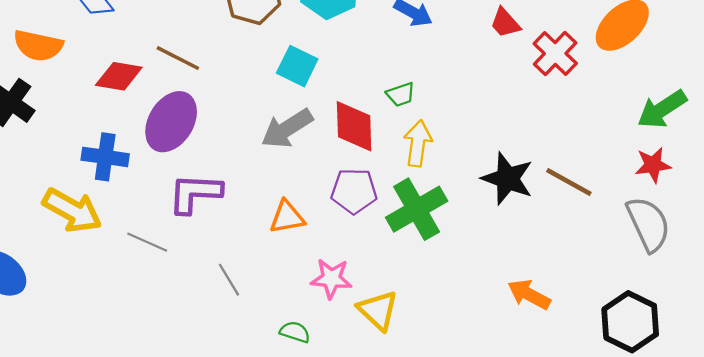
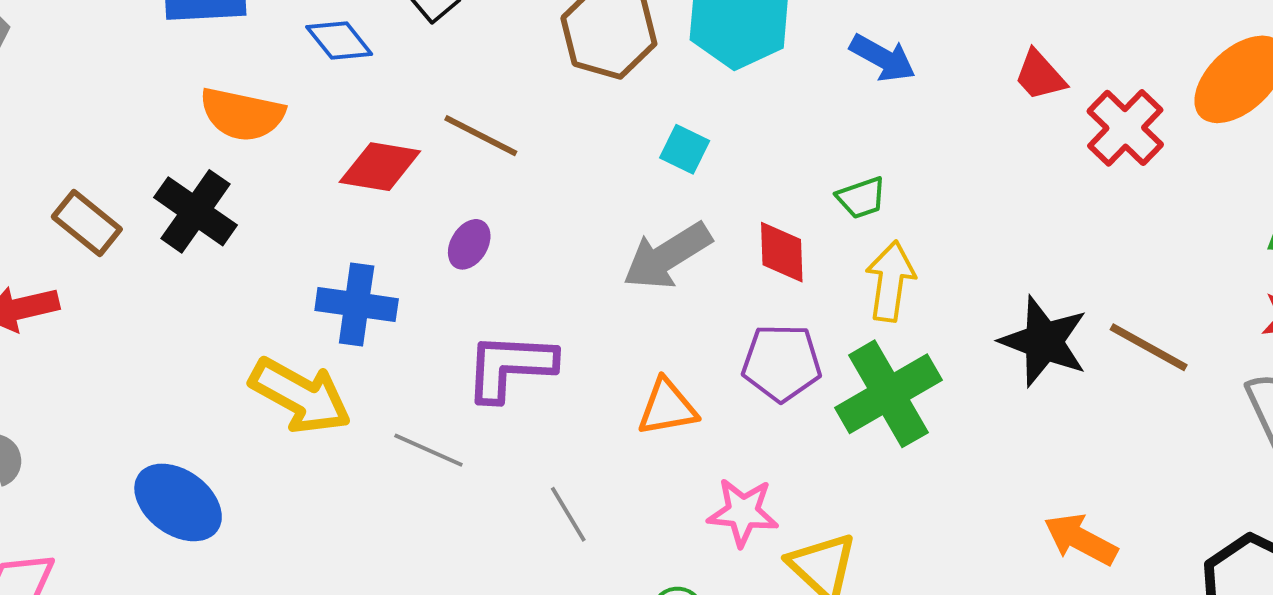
cyan square: (297, 66) -> (685, 149), size x0.7
purple ellipse: (171, 122) -> (469, 244), size x0.5
red diamond: (354, 126) -> (782, 252), size x0.7

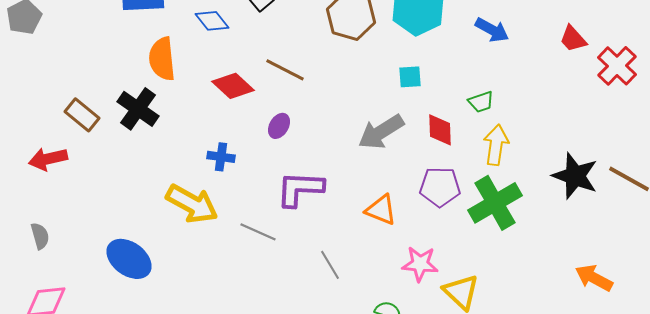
orange semicircle: (242, 114) -> (162, 59), turned 72
cyan square: (685, 149) -> (410, 77), moved, turned -30
red diamond: (380, 167) -> (233, 86), turned 33
blue cross: (357, 305) -> (221, 157), size x0.7
orange triangle: (667, 407) -> (381, 210), turned 32

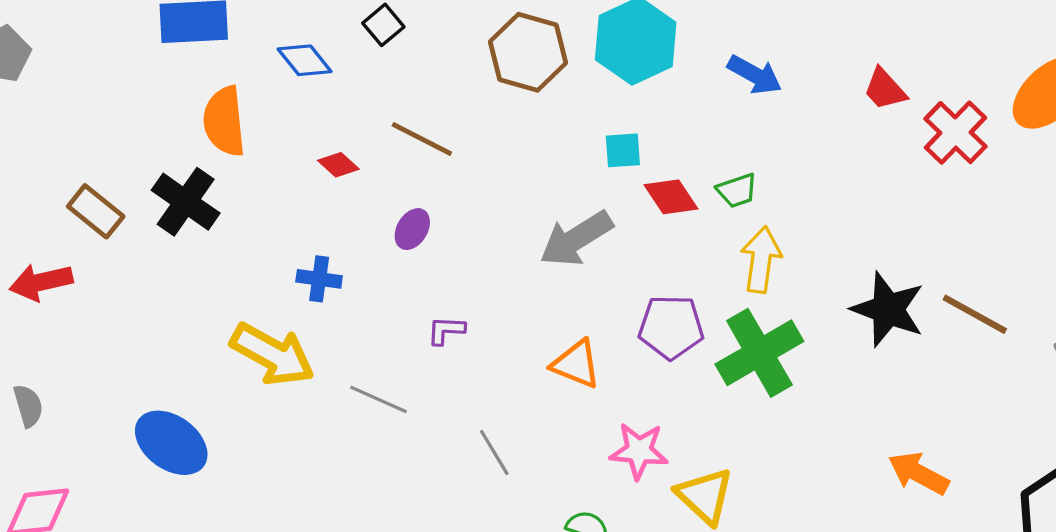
red diamond: (233, 86) -> (338, 165), size x0.6
red diamond: (440, 130) -> (671, 197), moved, turned -32
purple L-shape: (300, 189) -> (446, 330), size x0.5

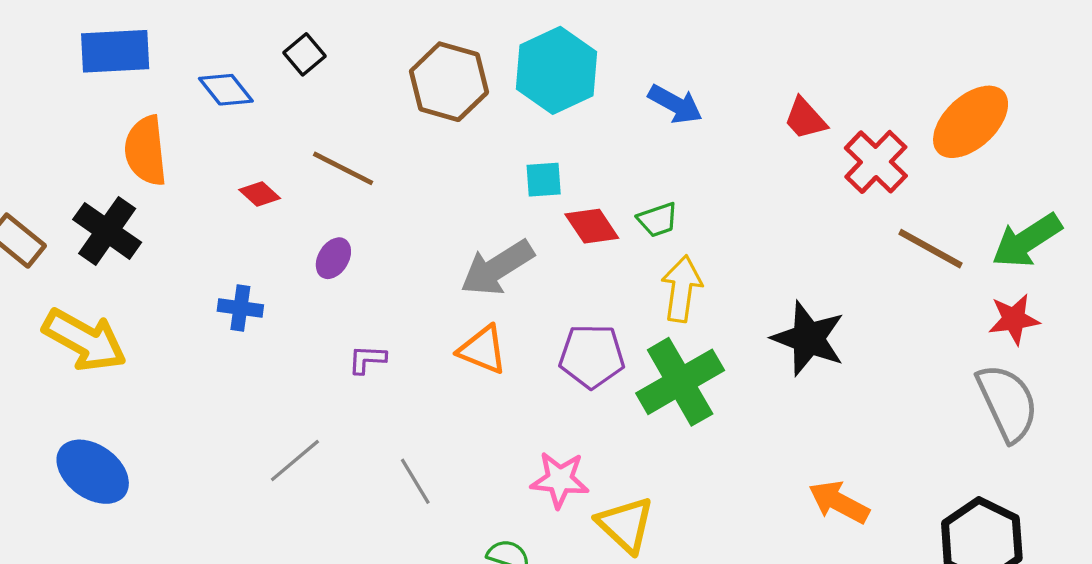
brown line: (975, 314) -> (930, 249), moved
yellow arrow: (272, 354) -> (85, 340), moved
orange triangle: (576, 364) -> (483, 350), moved
gray line: (379, 399) -> (295, 460), moved, turned -64

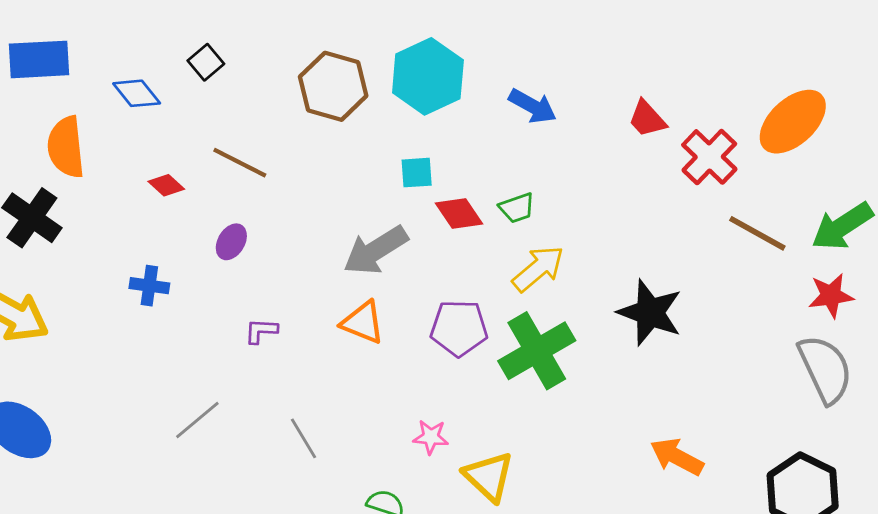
yellow arrow: (682, 289) -> (538, 269), turned 42
pink star: (560, 480) -> (431, 437), size x0.7

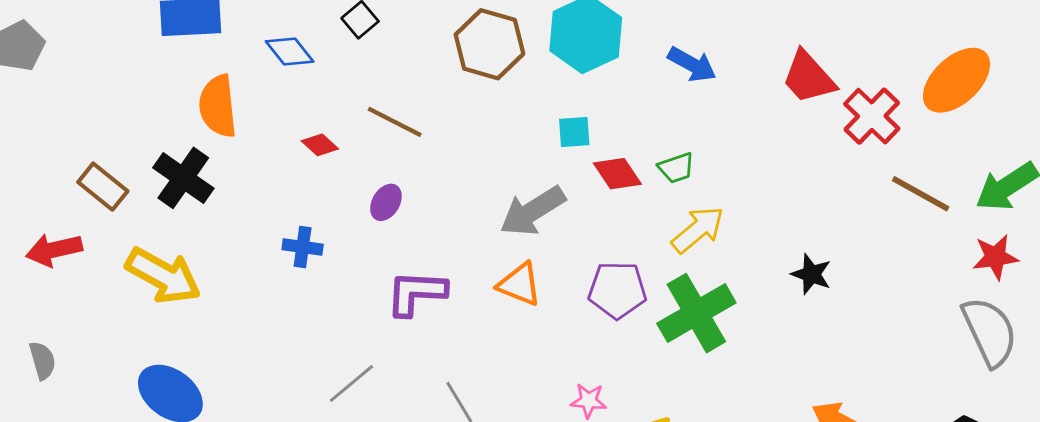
red trapezoid: (647, 119) -> (809, 77), size x1.4
black star: (650, 313) -> (811, 274), size x0.6
purple L-shape: (261, 331) -> (416, 293), size x1.8

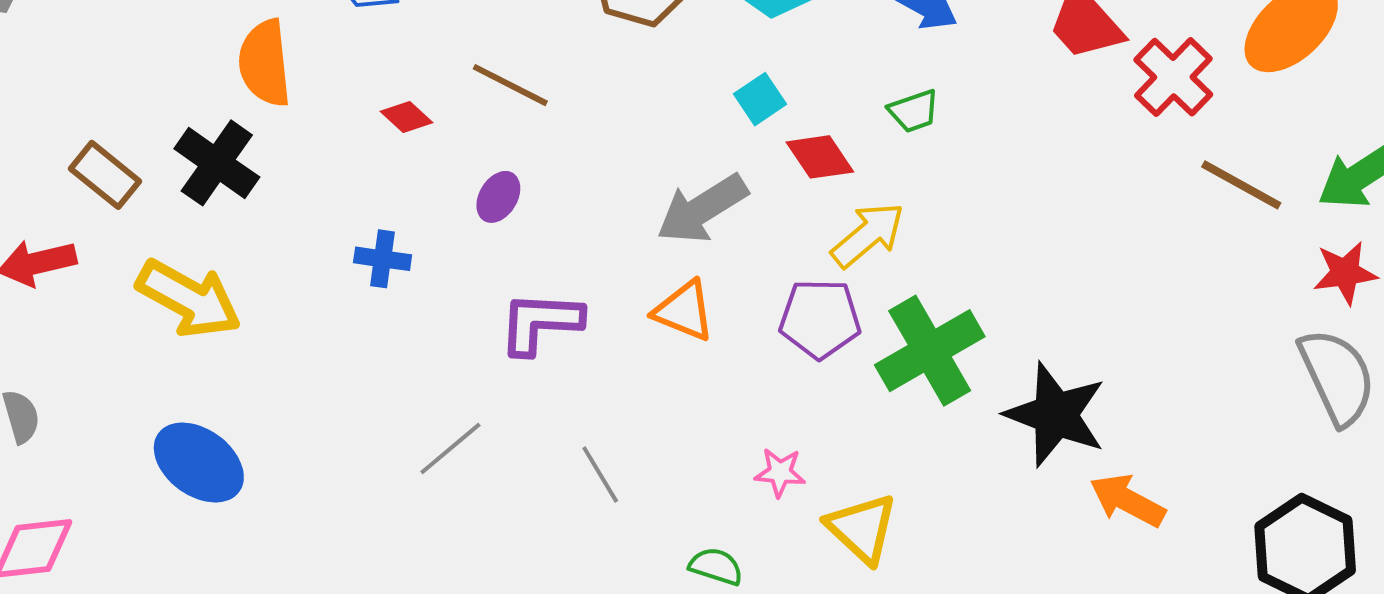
cyan square: (574, 132) -> (760, 99), turned -30
green trapezoid: (676, 168) -> (914, 111), moved
yellow arrow: (698, 230) -> (868, 235), moved
black star: (811, 274) -> (1056, 415), moved, size x1.8

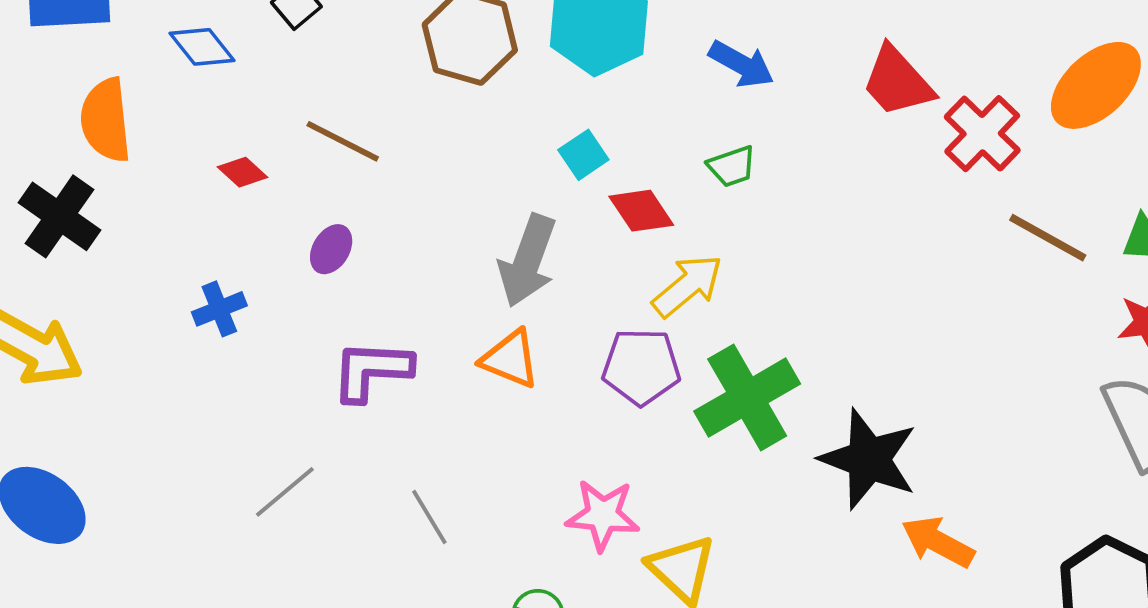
gray arrow: (702, 209) -> (528, 261), turned -38
blue cross: (383, 259) -> (219, 309), turned -30
pink star: (780, 472) -> (603, 515), size x1.5

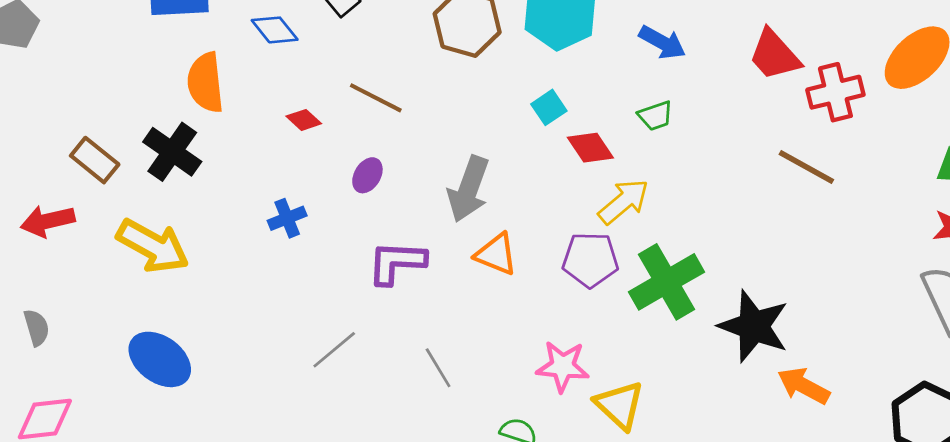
red cross: (982, 134) -> (835, 92), turned 32
brown line: (1048, 238) -> (806, 167), moved
gray arrow: (528, 261) -> (469, 189), moved

